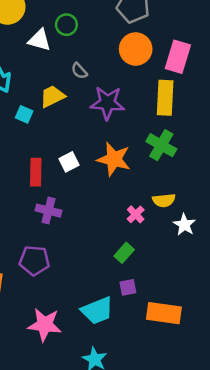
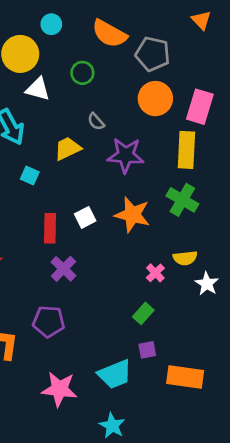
white triangle: (40, 40) -> (38, 89), moved
cyan square: (24, 114) -> (30, 176), moved
purple cross: (48, 211) -> (63, 269), turned 30

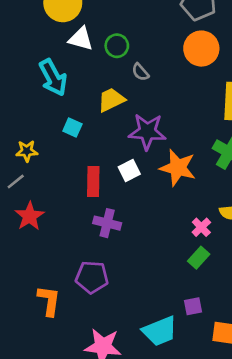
green circle: (82, 73) -> (117, 46), moved
purple star: (126, 155) -> (147, 132), moved
purple cross: (63, 269) -> (107, 223), turned -30
green rectangle: (143, 313) -> (199, 258), moved

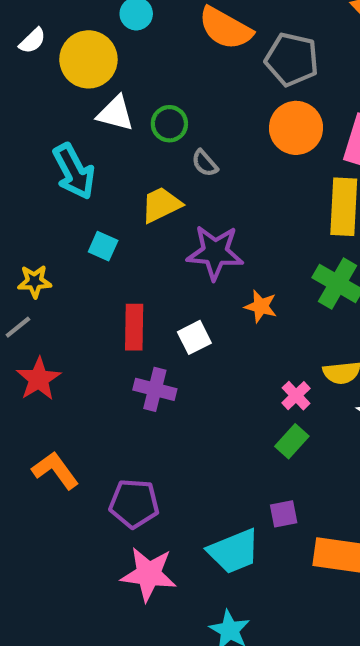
orange star: (178, 168) -> (261, 306), size x0.6
white square: (129, 170) -> (194, 337), moved
purple pentagon: (92, 277) -> (134, 504), moved
orange L-shape: (49, 301) -> (55, 470), moved, turned -44

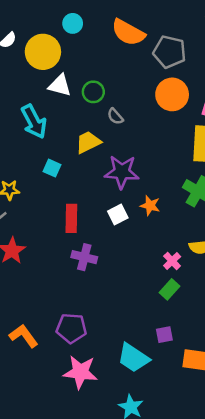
white square: (194, 337) -> (118, 215), moved
orange L-shape: (55, 470) -> (24, 336), moved
cyan trapezoid: (234, 551) -> (133, 358), turned 56

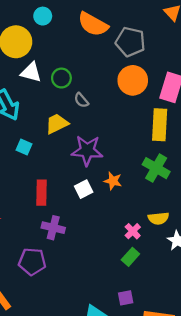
purple pentagon: (71, 328) -> (32, 262), moved

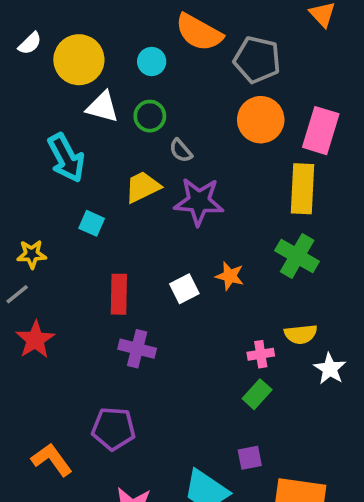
cyan circle: (43, 16) -> (152, 62), moved
purple star: (87, 151) -> (199, 201), moved
pink cross: (133, 231) -> (261, 354), turned 35
purple pentagon: (32, 262) -> (113, 429), moved

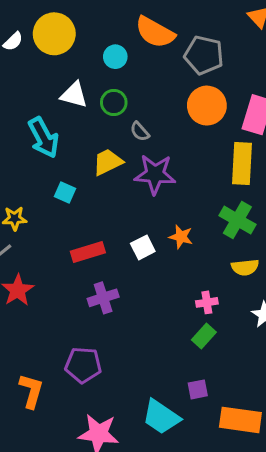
yellow circle: (79, 60) -> (54, 34), moved
red rectangle: (119, 294) -> (88, 252), turned 72
yellow semicircle: (301, 334) -> (245, 267), moved
purple cross: (137, 349) -> (103, 298), turned -32
orange L-shape: (52, 460) -> (31, 391), turned 52

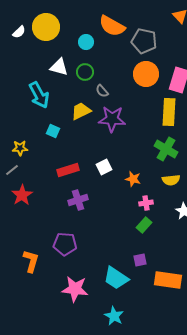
orange star: (181, 237) -> (133, 179), moved

